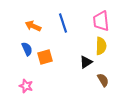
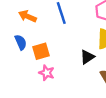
pink star: (26, 86) -> (47, 73), moved

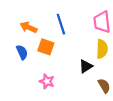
orange square: (41, 51) -> (46, 47), moved, turned 35

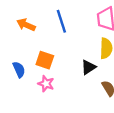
orange square: (46, 47) -> (45, 60), moved
blue semicircle: (22, 52) -> (19, 70), moved

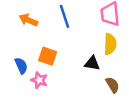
black triangle: (88, 67) -> (92, 63), turned 42
pink star: (46, 84) -> (39, 80), moved

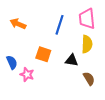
blue line: (64, 16) -> (60, 25), moved, turned 36
orange square: (48, 56) -> (43, 54), moved

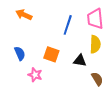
orange arrow: (18, 24) -> (24, 15), moved
blue semicircle: (12, 62) -> (20, 53), moved

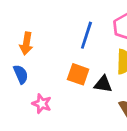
orange arrow: (24, 15) -> (26, 44), moved, turned -105
orange square: (51, 54) -> (78, 74), moved

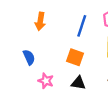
orange arrow: (26, 44) -> (40, 21), moved
black triangle: (103, 84) -> (78, 83), moved

